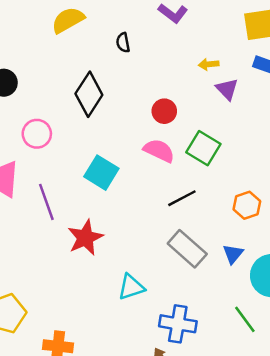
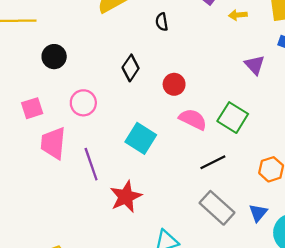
yellow arrow: (209, 64) -> (238, 15), moved
black diamond: (89, 94) -> (131, 68), size x0.7
red circle: (164, 111) -> (174, 84), moved

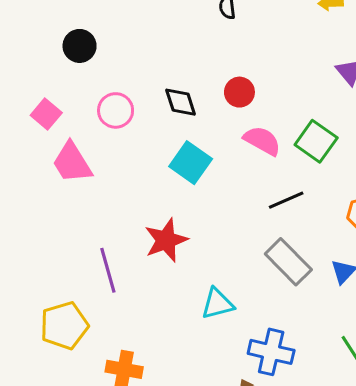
black diamond: (131, 68) -> (181, 102), moved, turned -55
pink square: (32, 108) -> (46, 114), turned -35
pink trapezoid: (53, 143) -> (72, 163), turned -40
purple line: (91, 164) -> (108, 270), moved

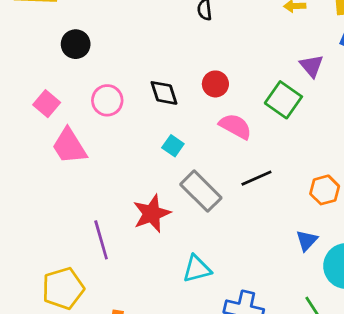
green square: (316, 141) -> (283, 100), moved
cyan square: (191, 163) -> (173, 146), size x0.6
gray rectangle: (288, 262) -> (201, 191), moved

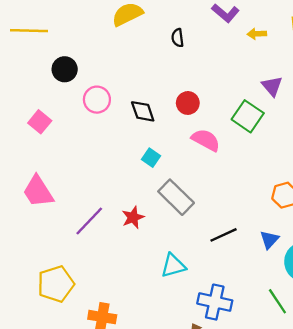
pink circle: (107, 100) -> (97, 100), moved
pink trapezoid: (69, 146) -> (38, 191), moved
black line: (256, 178) -> (224, 235), moved
red star: (152, 213) -> (133, 217), size x0.7
purple line: (101, 240) -> (89, 221), moved, turned 60

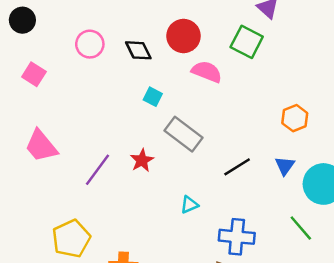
black circle: (65, 69) -> (22, 20), moved
red circle: (188, 103) -> (184, 36), size x1.4
cyan triangle: (173, 266) -> (189, 205), size x0.7

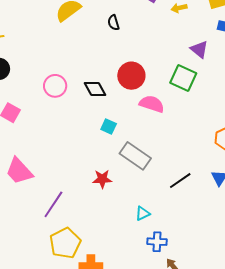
red star: (142, 160) -> (102, 179), turned 30
purple line: (97, 170) -> (53, 204), moved
blue cross: (237, 237) -> (157, 242), moved, size x0.7
yellow pentagon: (71, 239) -> (65, 243), moved

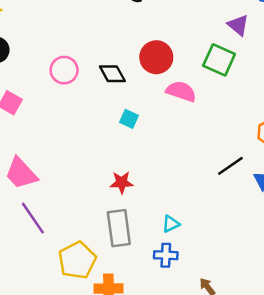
gray rectangle: (135, 156) -> (119, 228), moved, turned 48
black line: (180, 181) -> (230, 166), moved
purple line: (53, 204) -> (33, 218), moved, turned -68
blue cross: (157, 242) -> (166, 255), moved

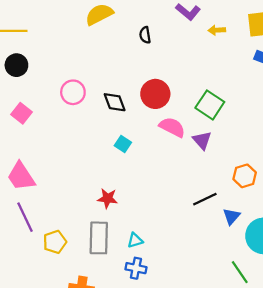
purple triangle: (238, 25) -> (202, 140), moved
cyan triangle: (171, 224) -> (135, 240), moved
yellow pentagon: (77, 260) -> (55, 242), moved, size x0.7

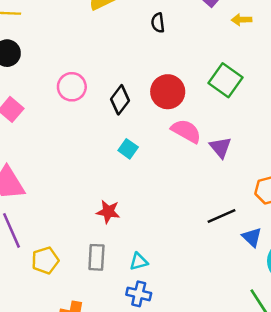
black diamond: (115, 102) -> (120, 100), turned 55
green square: (210, 105) -> (225, 80), moved
blue triangle: (232, 216) -> (252, 237), turned -30
gray rectangle: (99, 238) -> (96, 257), size x0.7

